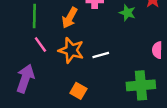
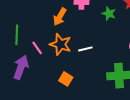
green line: (34, 16) -> (17, 35), moved
pink line: (40, 45) -> (37, 48), moved

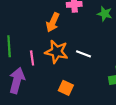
pink line: (37, 48) -> (32, 58), turned 32
white line: (85, 49) -> (84, 54), turned 40

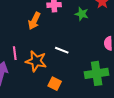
orange star: (57, 52) -> (36, 61), moved
orange square: (66, 88) -> (55, 84), moved

